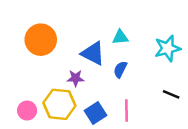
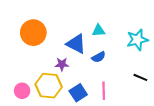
blue semicircle: (120, 69) -> (99, 57), turned -144

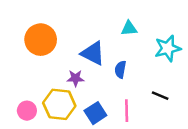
cyan triangle: (99, 31) -> (129, 28), moved
blue semicircle: (99, 57) -> (120, 69), turned 128
black line: (140, 77) -> (160, 96), moved

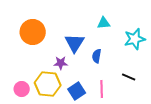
blue triangle: (93, 53) -> (75, 43), turned 35

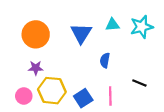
cyan star: (135, 39) -> (142, 27), moved
blue triangle: (75, 43) -> (81, 33), moved
purple star: (61, 63) -> (36, 68), moved

